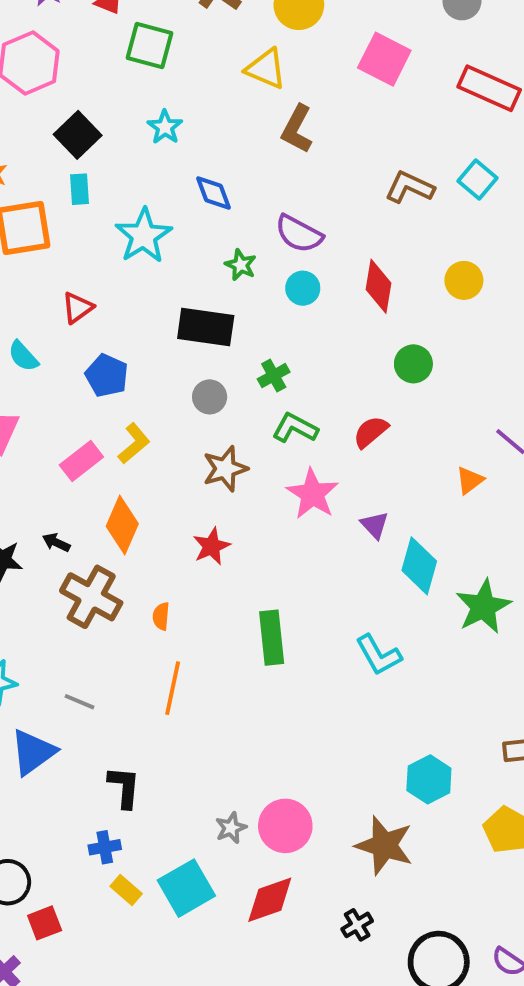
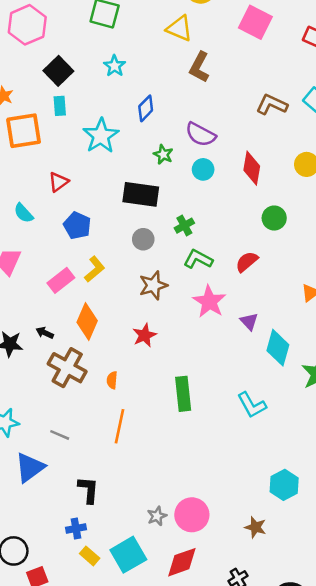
blue diamond: (213, 193) -> (146, 108), turned 65
brown star: (384, 845) -> (255, 527), size x0.6

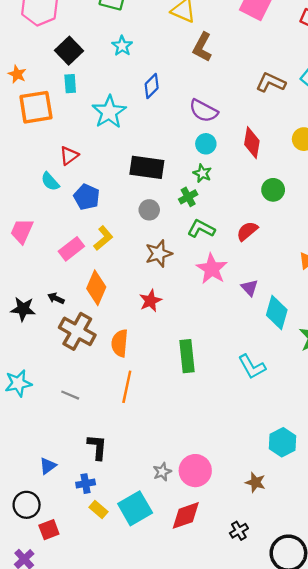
green star: (163, 154) -> (202, 173), moved
cyan semicircle: (24, 213) -> (50, 182), moved
orange semicircle: (112, 380) -> (120, 343), size x1.6
blue triangle: (30, 467) -> (48, 466), moved, size x0.6

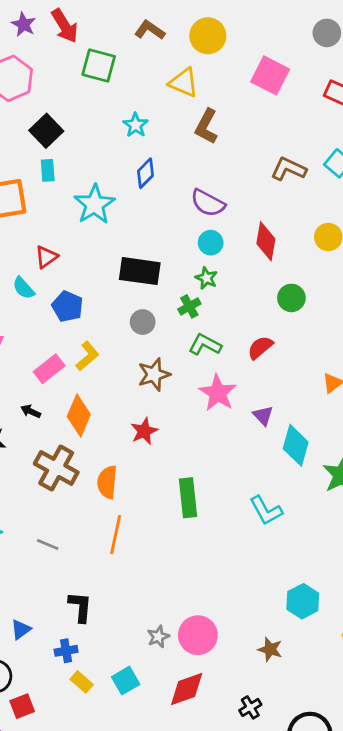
cyan star: (122, 46) -> (136, 125), moved
black arrow: (56, 298) -> (31, 411), moved
cyan square: (135, 508) -> (126, 681), size x0.7

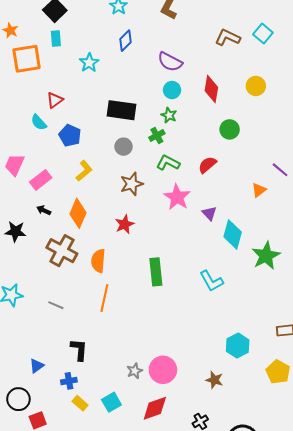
cyan star: (94, 204) -> (89, 63), size x0.7
pink rectangle: (49, 369) -> (41, 180), moved

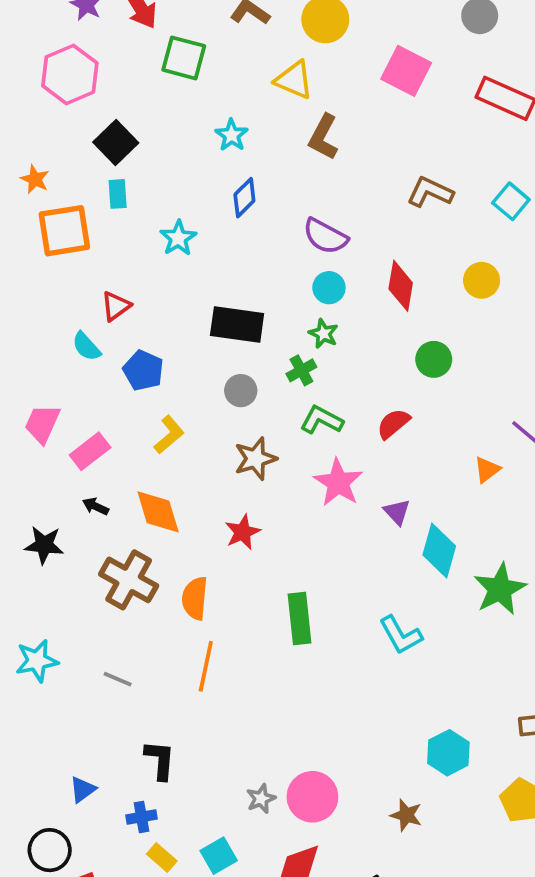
cyan square: (263, 33) -> (511, 201), moved
orange diamond: (78, 213) -> (158, 512), turned -40

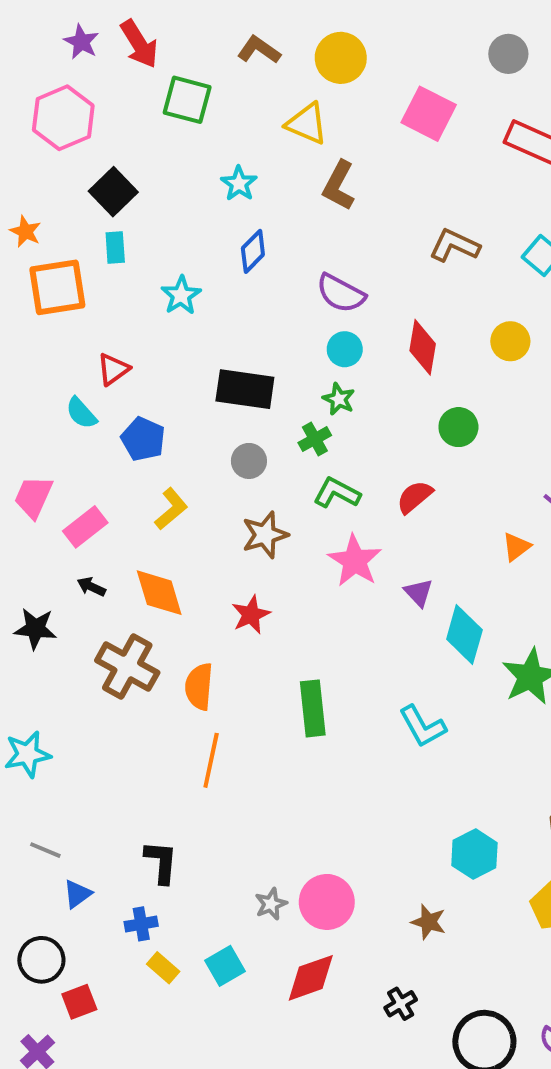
gray line: (118, 679) -> (45, 850), moved

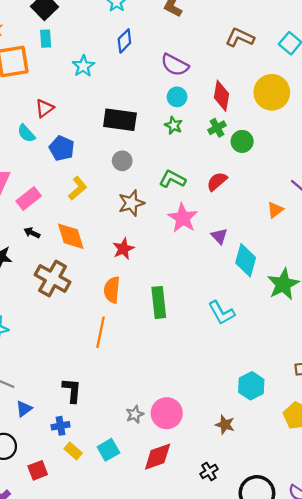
yellow circle: (510, 341) -> (272, 92), size x1.6
green cross: (315, 439) -> (217, 128), moved
orange semicircle: (199, 686) -> (112, 290), moved
red square: (79, 1002) -> (38, 470), moved

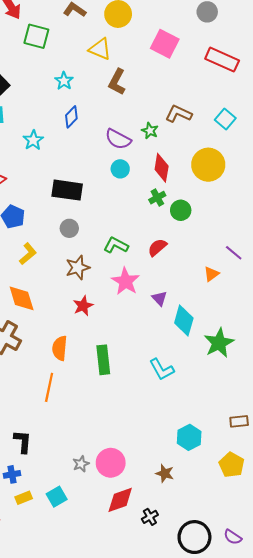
green star: (174, 125) -> (150, 131), moved
red star: (123, 249) -> (83, 306), moved
yellow rectangle: (73, 451) -> (24, 498), turned -63
red diamond: (158, 457) -> (120, 500), moved

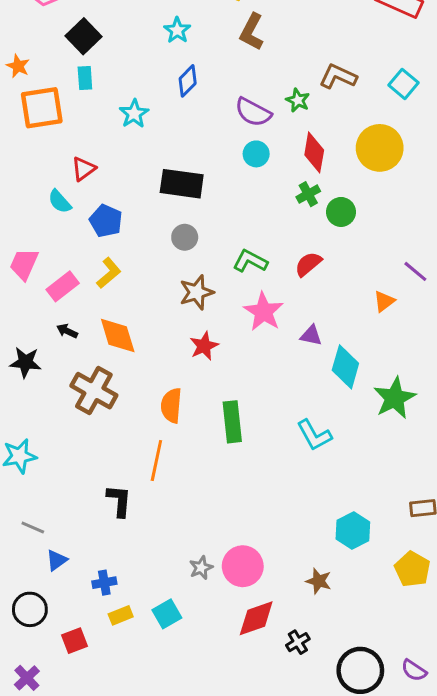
yellow L-shape: (28, 254) -> (109, 273), moved
purple triangle: (159, 298) -> (311, 335), turned -35
black L-shape: (23, 442) -> (119, 501), moved

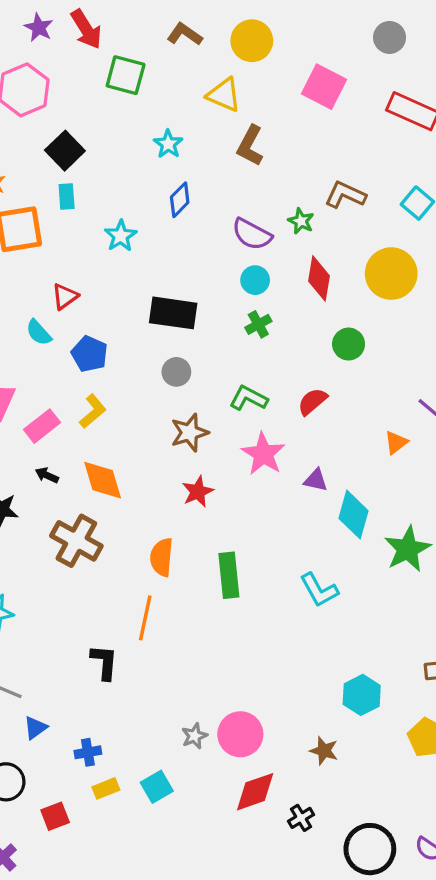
green cross: (308, 194) -> (258, 324), moved

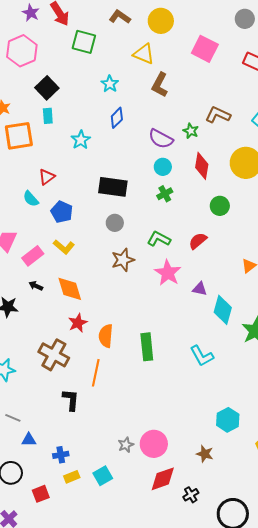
yellow L-shape: (93, 411) -> (64, 247), turned 80
red star: (198, 492) -> (78, 323), moved
brown cross: (76, 541) -> (54, 355), moved
blue triangle: (35, 728) -> (29, 440), turned 35

